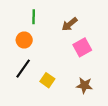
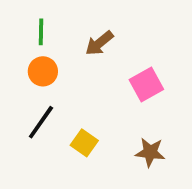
green line: (34, 17) -> (41, 32), moved
brown arrow: (70, 24) -> (99, 43), moved

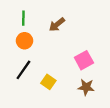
pink square: (146, 85) -> (84, 60), moved

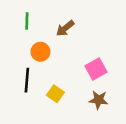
orange circle: (25, 41) -> (40, 52), moved
black line: (23, 70) -> (27, 80), turned -30

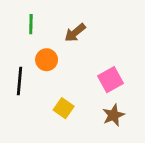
black line: (27, 80) -> (20, 81), moved
brown star: (99, 100) -> (113, 115), turned -30

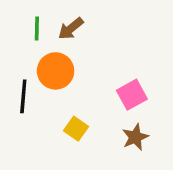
brown arrow: (75, 33) -> (71, 29), moved
orange circle: (47, 60) -> (56, 71), size x1.4

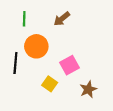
brown arrow: (71, 29) -> (62, 19), moved
pink square: (132, 95) -> (69, 65), moved

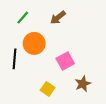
green line: (24, 19) -> (23, 18), turned 40
yellow square: (50, 84) -> (48, 89), moved

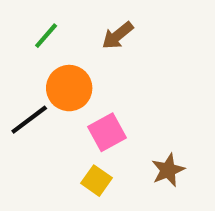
black line: (14, 59) -> (29, 120), turned 48
pink square: (65, 61) -> (107, 132), moved

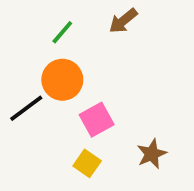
green line: (46, 36) -> (62, 32), moved
brown arrow: (118, 36) -> (123, 21), moved

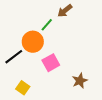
green line: (62, 32) -> (47, 25), moved
yellow square: (87, 163) -> (23, 88), moved

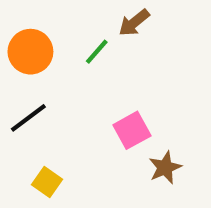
orange circle: (33, 42) -> (30, 52), moved
pink square: (51, 63) -> (132, 130), moved

